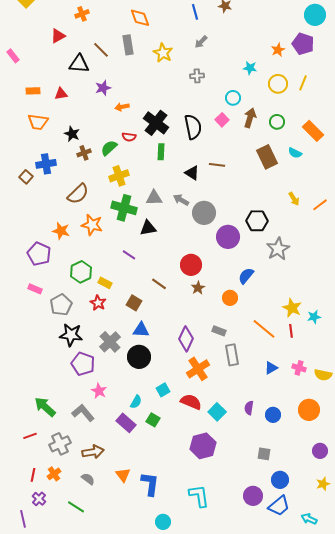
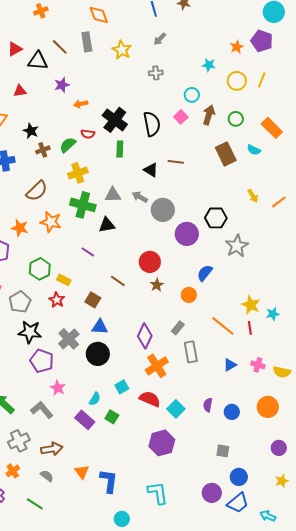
red triangle: (58, 36) -> (15, 49), moved
gray rectangle: (219, 331) -> (178, 328), turned -72

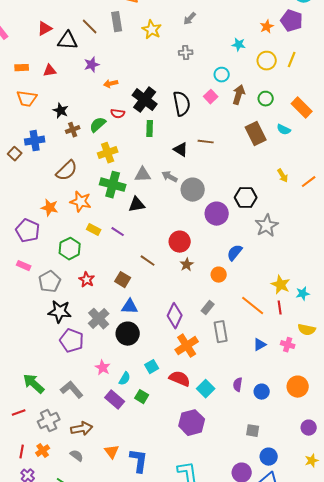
yellow rectangle: (64, 280) -> (94, 230), moved
yellow semicircle: (282, 372) -> (307, 330), moved
pink star: (58, 388) -> (103, 368), moved

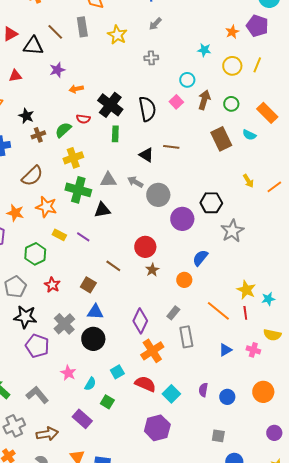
purple rectangle: (115, 400) -> (82, 419), moved

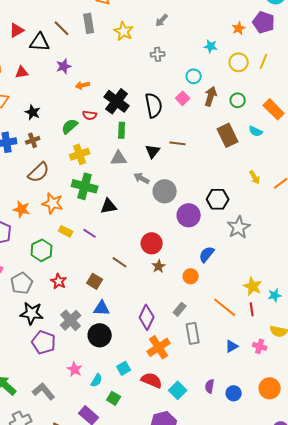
brown cross: (38, 135) -> (33, 140), moved
black triangle: (146, 155) -> (153, 151), turned 35
gray triangle: (108, 180) -> (119, 158), moved

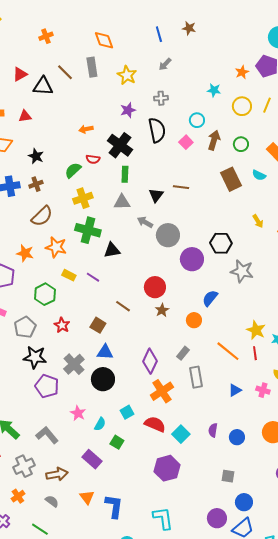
purple star: (64, 66) -> (128, 110), moved
black semicircle: (154, 105) -> (157, 130), moved
gray star: (239, 227) -> (242, 271), turned -30

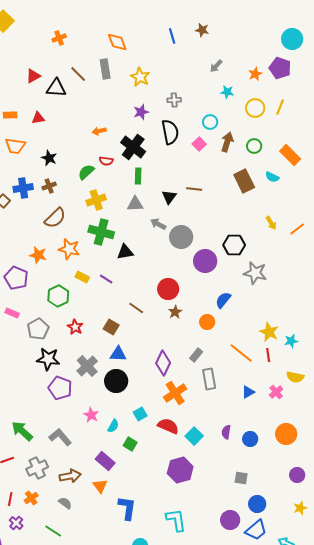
gray arrow: (165, 64) -> (216, 66), moved
pink cross: (263, 390) -> (276, 392), turned 32
orange triangle: (87, 497) -> (100, 486), moved

